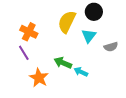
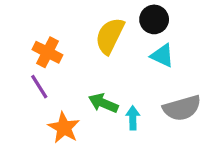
cyan triangle: (89, 36) -> (162, 56), moved, turned -42
gray semicircle: (111, 47) -> (182, 108), moved, size x1.6
cyan arrow: (81, 72) -> (133, 118), turned 64

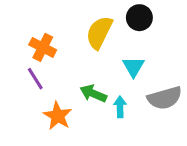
cyan triangle: (162, 56) -> (133, 67), moved, turned 35

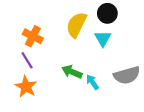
cyan triangle: (133, 67) -> (103, 39), moved
cyan arrow: (120, 107) -> (92, 82), turned -35
orange star: (58, 116) -> (26, 87), moved

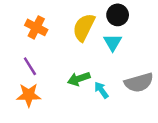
orange cross: (33, 36) -> (36, 27), moved
green arrow: (72, 72) -> (79, 79), turned -42
orange star: (26, 87) -> (29, 95), turned -30

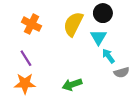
green arrow: (79, 79) -> (72, 85), moved
gray semicircle: (139, 83) -> (122, 72), size x0.6
cyan arrow: (101, 90) -> (108, 56), moved

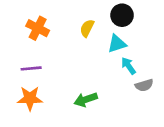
yellow semicircle: (73, 24) -> (87, 28), size x0.6
cyan triangle: (98, 37) -> (117, 44), turned 42
purple line: (26, 58) -> (31, 68), turned -63

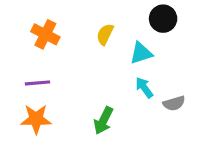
black circle: (122, 15) -> (163, 19), moved
cyan arrow: (129, 66) -> (144, 88), moved
green arrow: (86, 100) -> (103, 121), turned -45

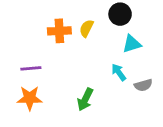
black circle: (163, 19) -> (120, 14), moved
orange cross: (45, 34) -> (59, 31), moved, turned -30
cyan triangle: (141, 53) -> (132, 44), moved

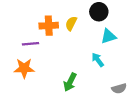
purple line: (31, 68) -> (31, 44), moved
gray semicircle: (143, 85) -> (119, 89), moved
orange star: (30, 98) -> (24, 68), moved

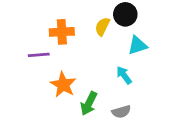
yellow semicircle: (71, 23) -> (102, 27), moved
orange star: (24, 68) -> (63, 85), moved, turned 30
gray semicircle: (119, 89) -> (121, 112), moved

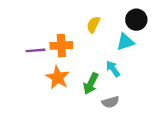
black circle: (125, 14) -> (136, 20), moved
orange cross: (62, 32) -> (61, 45), moved
green arrow: (89, 104) -> (91, 84), moved

